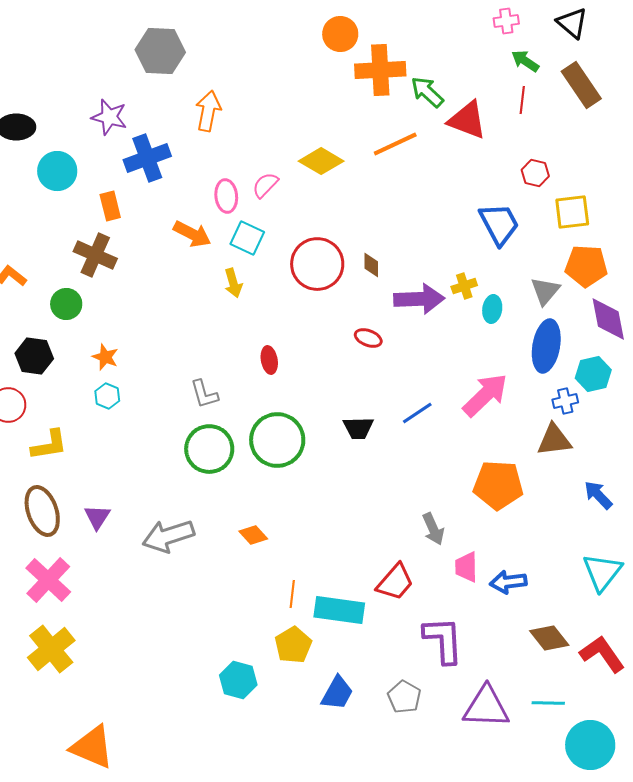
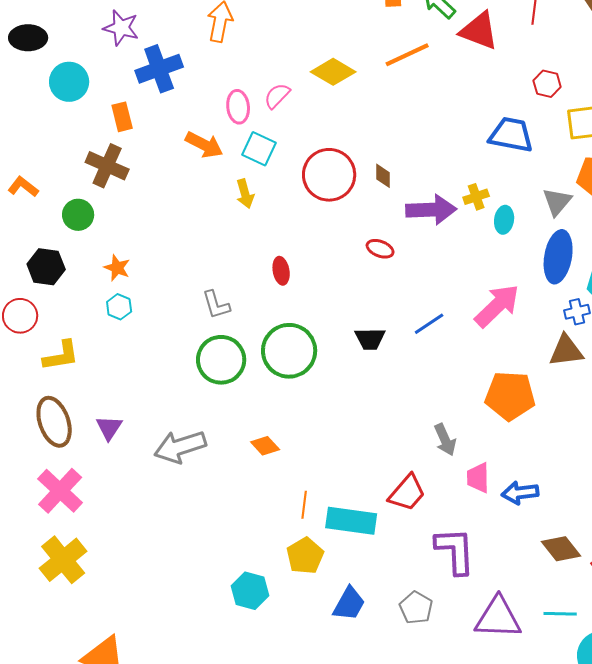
blue trapezoid: (499, 224) -> (511, 135), turned -51

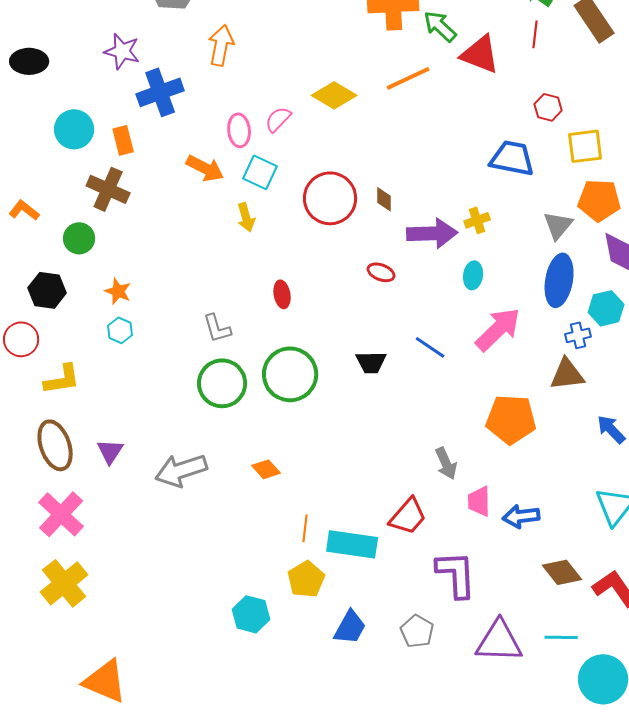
cyan circle: (69, 82) -> (74, 129), moved
cyan ellipse: (504, 220) -> (473, 275), moved
blue line: (429, 324) -> (430, 347), turned 68

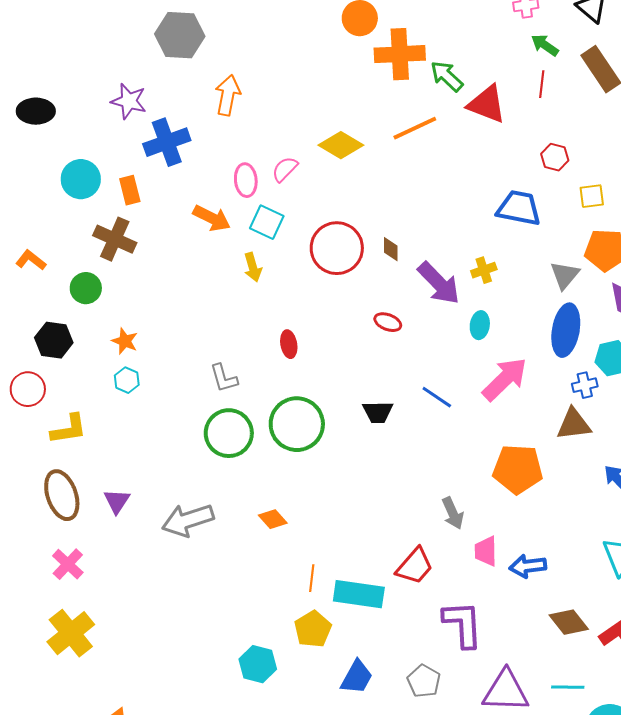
yellow square: (585, 146) -> (592, 196), size x0.7
purple arrow: (432, 233) -> (439, 283), turned 48
pink cross: (61, 514) -> (68, 564), size x0.7

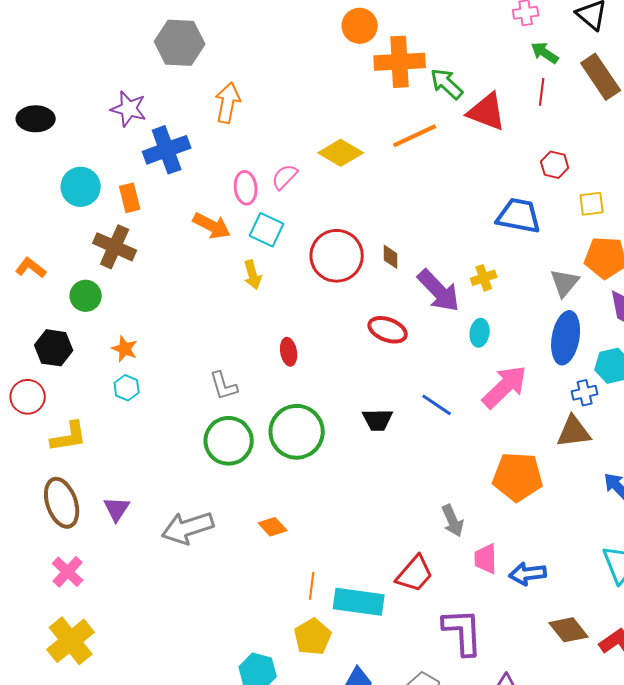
red ellipse: (388, 322) -> (388, 330), size x1.4

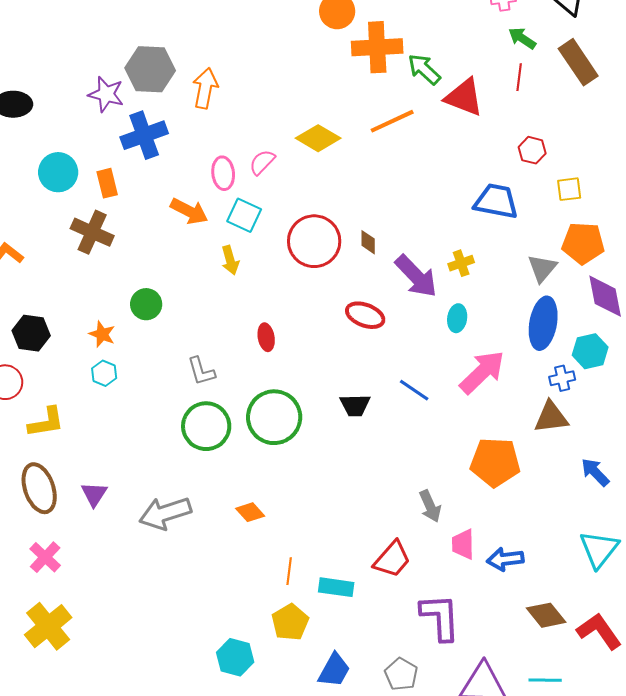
gray hexagon: (180, 43) -> (150, 69), moved
green circle: (86, 296) -> (146, 304), moved
cyan rectangle: (359, 602) -> (336, 587), size x0.7

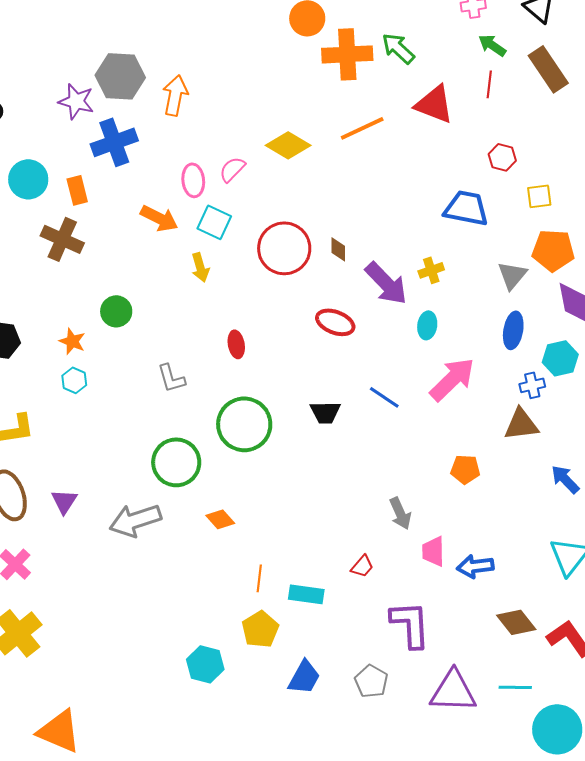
green arrow: (424, 69) -> (398, 48), moved
blue ellipse: (543, 323) -> (513, 330), size x0.7
green circle: (206, 426) -> (176, 462), moved
orange pentagon: (495, 462) -> (465, 469), size x0.6
red trapezoid: (392, 559) -> (362, 566), size x0.6

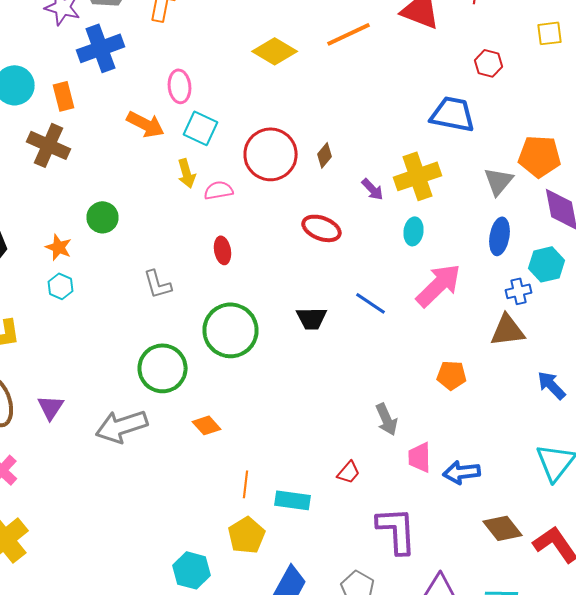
pink semicircle: (232, 169) -> (218, 190), moved, turned 36
yellow square: (539, 196) -> (550, 33), moved
brown diamond: (338, 249) -> (324, 155), turned 40
yellow cross: (431, 270) -> (418, 176), size x1.8
purple arrow: (386, 283) -> (372, 189), size x0.5

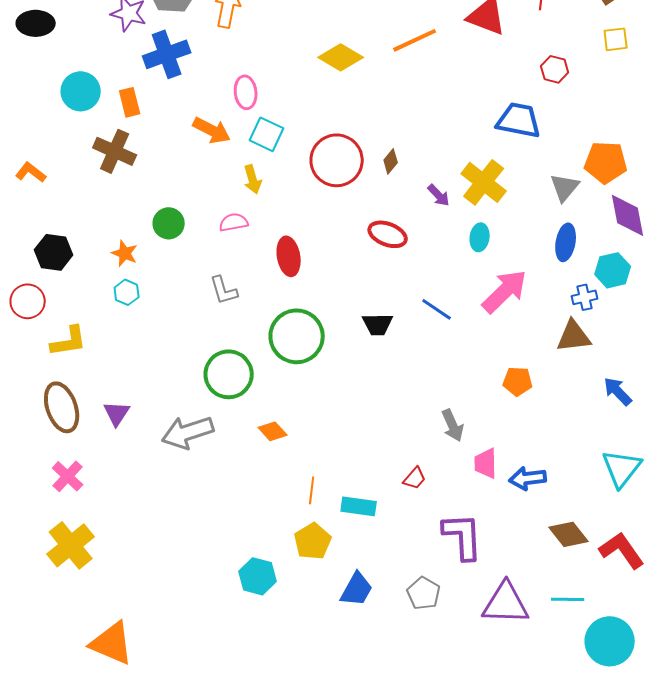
yellow cross: (418, 176) -> (484, 182), turned -33
pink semicircle: (218, 190) -> (234, 222), moved
red ellipse: (222, 250) -> (289, 256), size x1.4

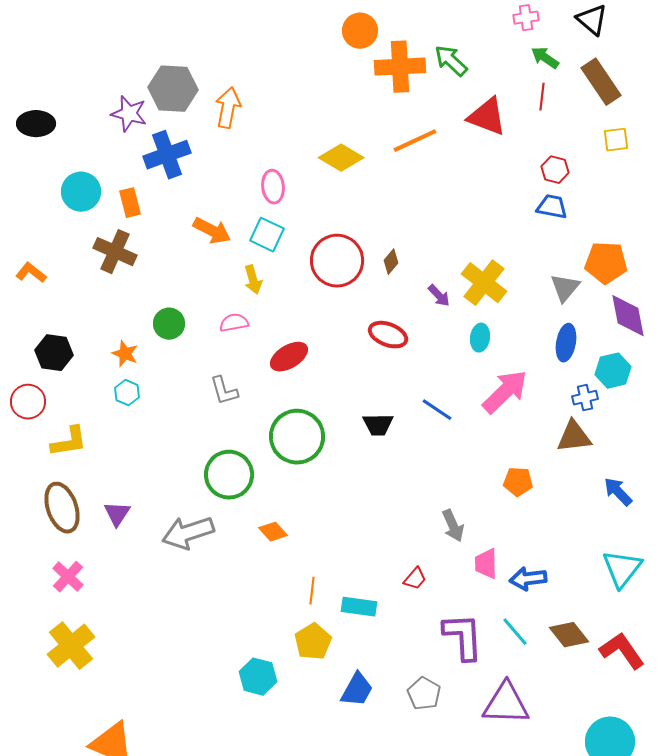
pink ellipse: (246, 92) -> (273, 187), moved
blue trapezoid: (519, 120) -> (552, 207), moved, size x0.7
red ellipse: (289, 256) -> (289, 357), turned 69
cyan line: (568, 599) -> (515, 632), moved, turned 48

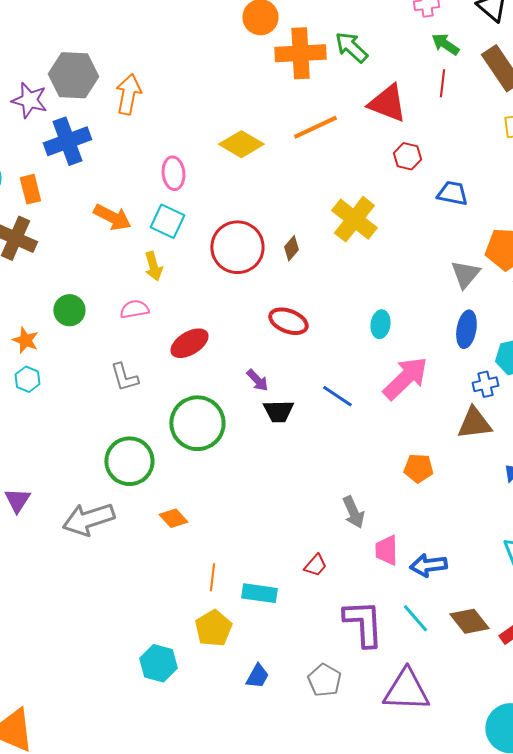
red hexagon: (555, 170) -> (407, 156), moved
yellow cross: (484, 283) -> (354, 219), moved
purple arrow: (439, 296) -> (257, 380), moved
blue trapezoid: (357, 690) -> (257, 676), size x0.7

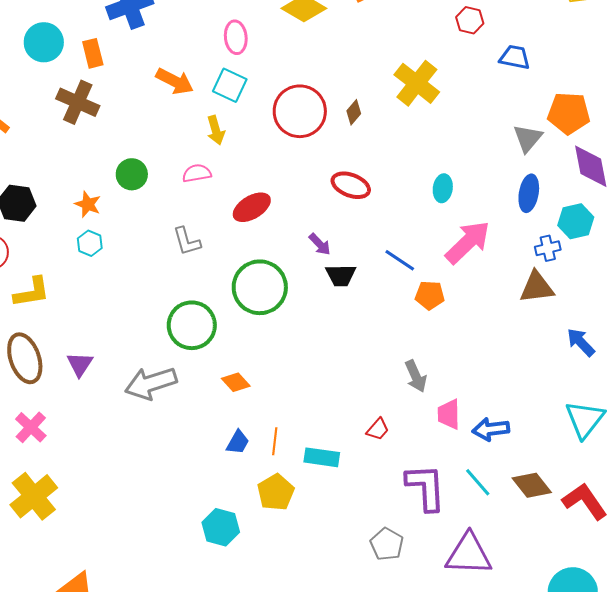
orange pentagon: (418, 468) -> (430, 295), moved
blue trapezoid: (257, 676) -> (238, 442), moved

